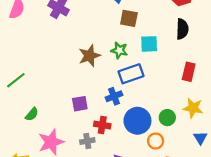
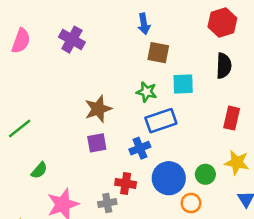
brown star: (89, 56) -> (98, 109), moved
purple square: (80, 104) -> (97, 143), moved

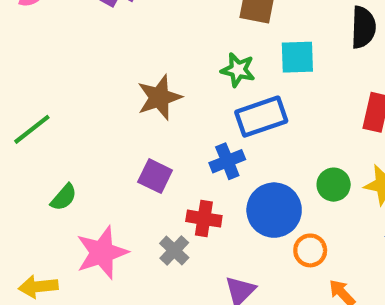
purple square: (97, 143) -> (155, 176), moved, turned 36
green circle: (205, 174) -> (334, 185), moved
gray cross: (107, 203) -> (174, 250), turned -36

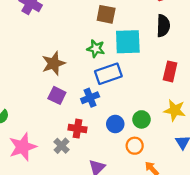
cyan square: (297, 57) -> (128, 42), size x1.4
purple square: (155, 176) -> (57, 95), moved
green circle: (334, 185) -> (142, 119), moved
blue circle: (274, 210) -> (115, 124), size x0.6

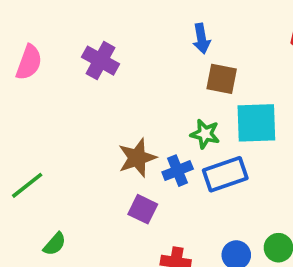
blue cross: (90, 98) -> (178, 171), moved

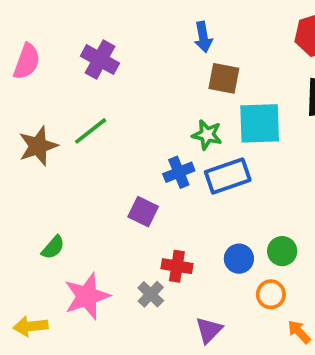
brown star: (137, 158) -> (38, 146), moved
green line: (27, 185) -> (91, 131), moved

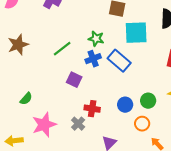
green line: (91, 131) -> (62, 49), moved
green star: (207, 135) -> (96, 39), moved
blue rectangle: (228, 176) -> (119, 61), turned 60

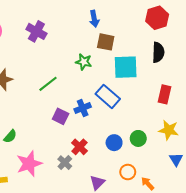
green star: (96, 39) -> (84, 62), moved
blue cross: (93, 59) -> (83, 108), moved
red cross: (92, 109) -> (79, 147), turned 35
orange circle: (142, 124) -> (128, 172), moved

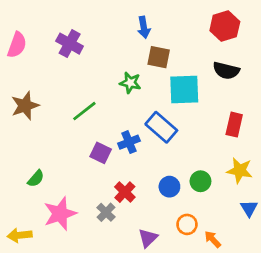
black semicircle: (158, 52) -> (226, 71), turned 102

